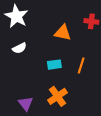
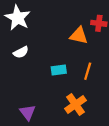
orange triangle: (63, 33) -> (79, 36), moved
orange cross: (57, 96) -> (75, 105), moved

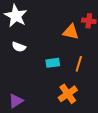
white semicircle: (21, 52) -> (19, 47), turned 48
purple triangle: (28, 112) -> (16, 101), moved, turned 35

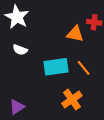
cyan rectangle: (53, 63) -> (56, 67), size x1.6
orange line: (79, 64) -> (84, 68), turned -56

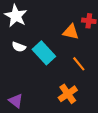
cyan rectangle: (56, 67) -> (44, 53), moved, turned 55
purple triangle: (17, 107) -> (16, 101), turned -49

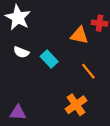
cyan rectangle: (44, 53) -> (49, 59), size x0.7
purple triangle: (16, 101) -> (18, 113), turned -35

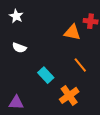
white star: (18, 18) -> (16, 16), size x0.6
cyan rectangle: (49, 59) -> (46, 75), moved

